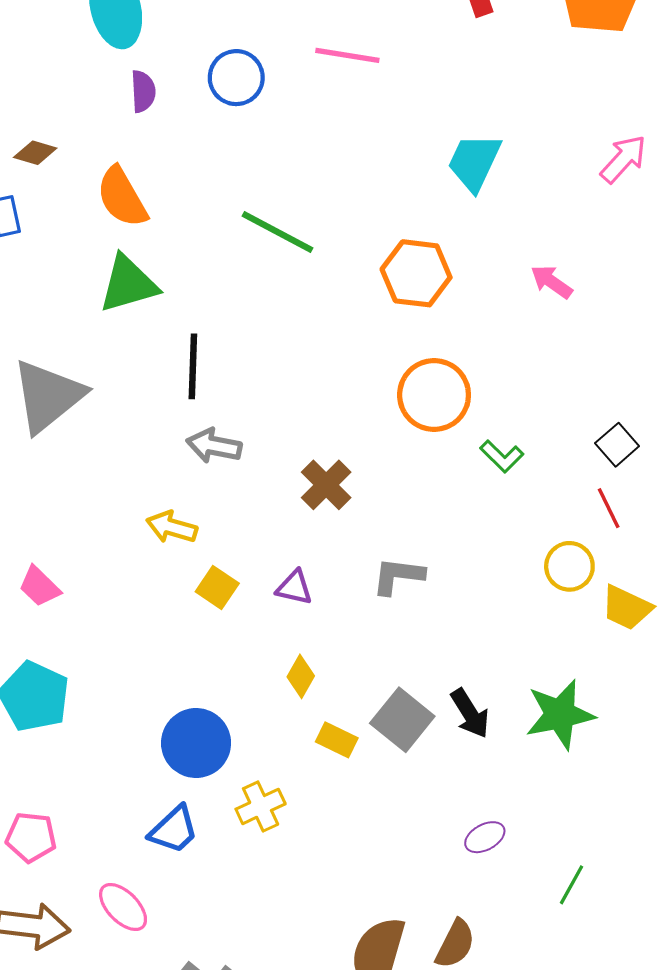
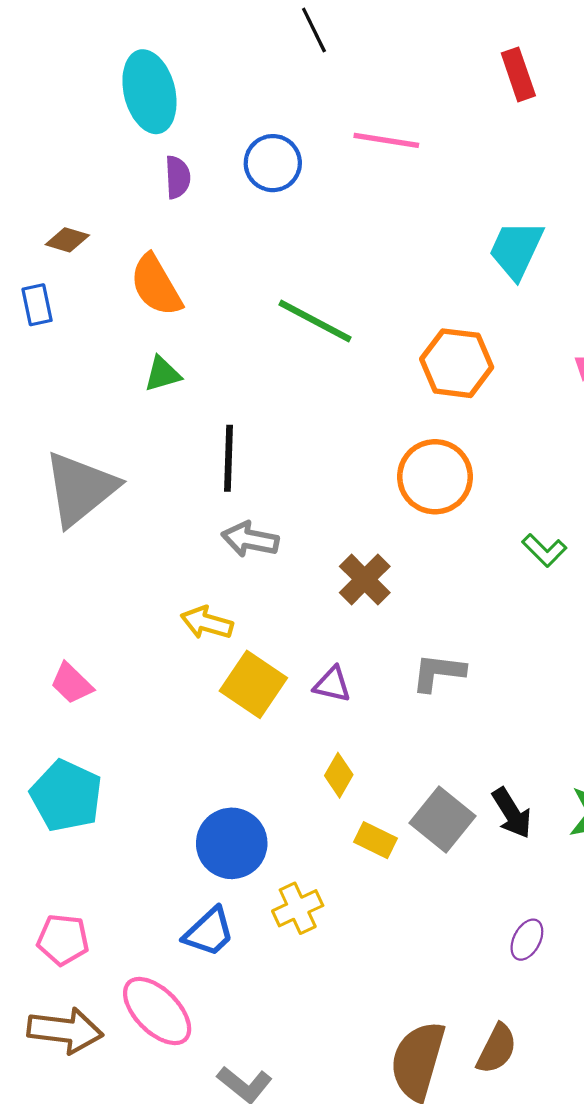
green triangle: (128, 284) -> (162, 374), size x0.6
orange circle: (434, 395) -> (435, 477), moved
yellow square: (217, 587) -> (253, 684), size x1.5
purple ellipse: (485, 837) -> (527, 940), turned -33
pink ellipse: (123, 907) -> (157, 1011), size x1.4

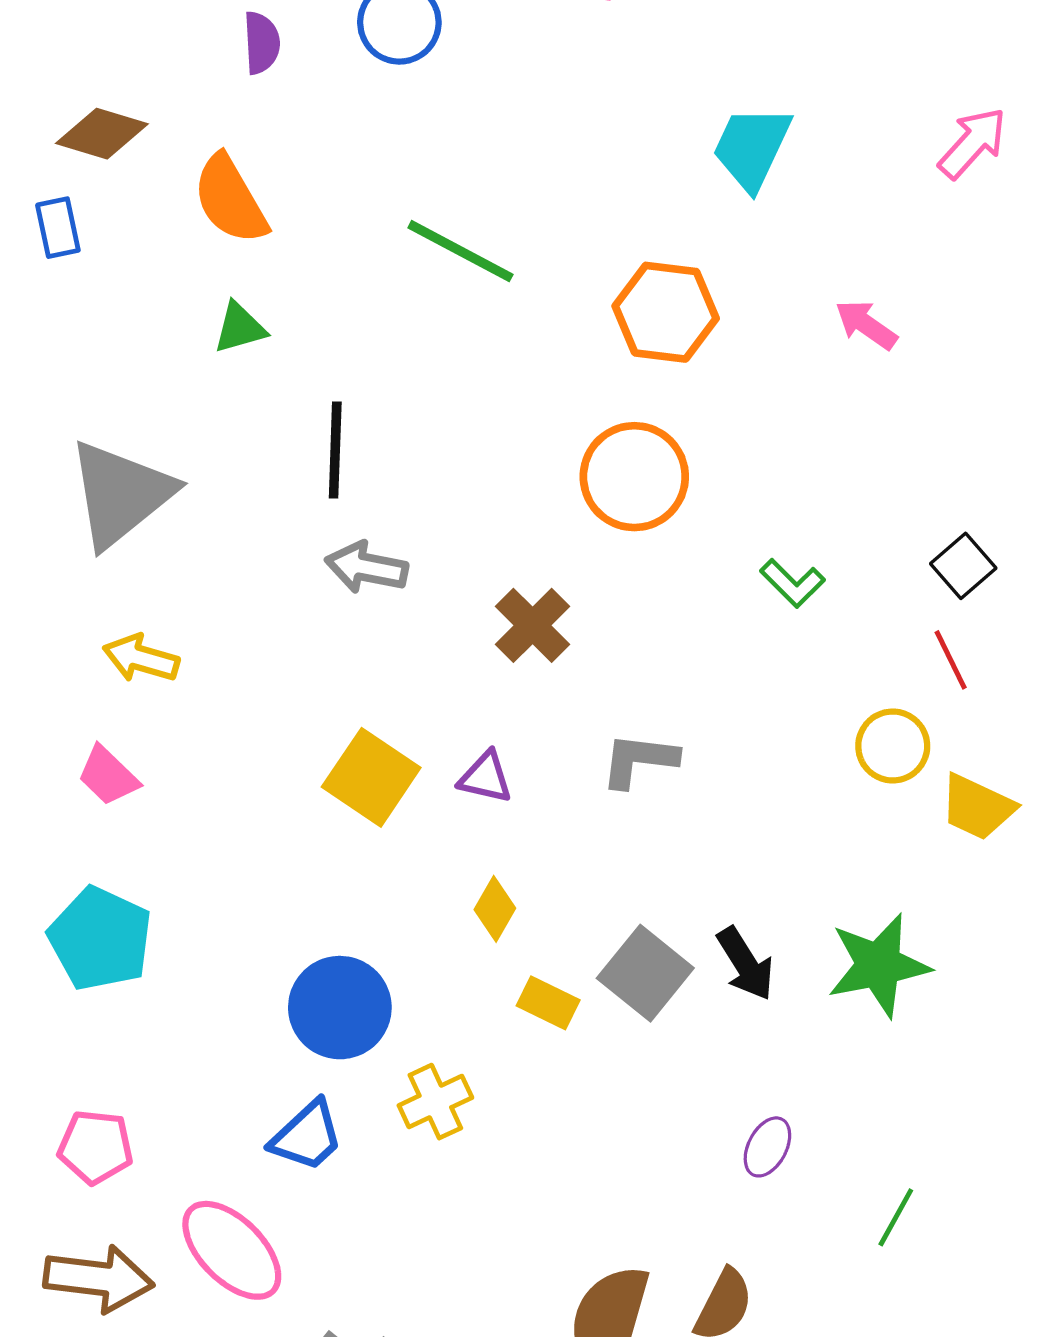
brown diamond: (67, 240) -> (102, 134), size x1.4
yellow arrow: (207, 623) -> (141, 658), moved

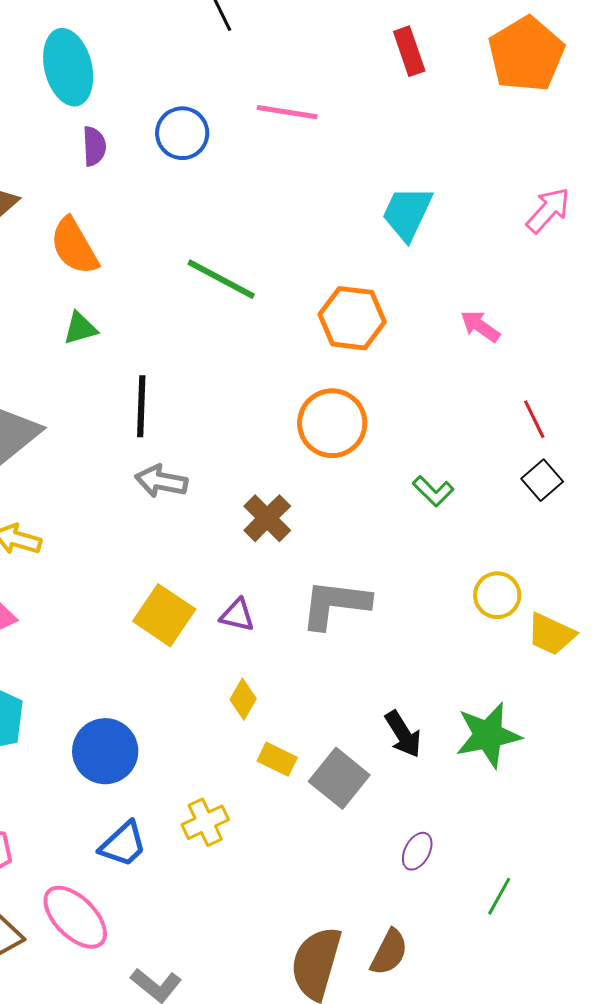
red line: (951, 660) -> (534, 419), moved
gray L-shape: (639, 760) -> (335, 604), size x1.4
gray square: (645, 973) -> (339, 778), moved
blue circle: (340, 1008) -> (105, 751), moved

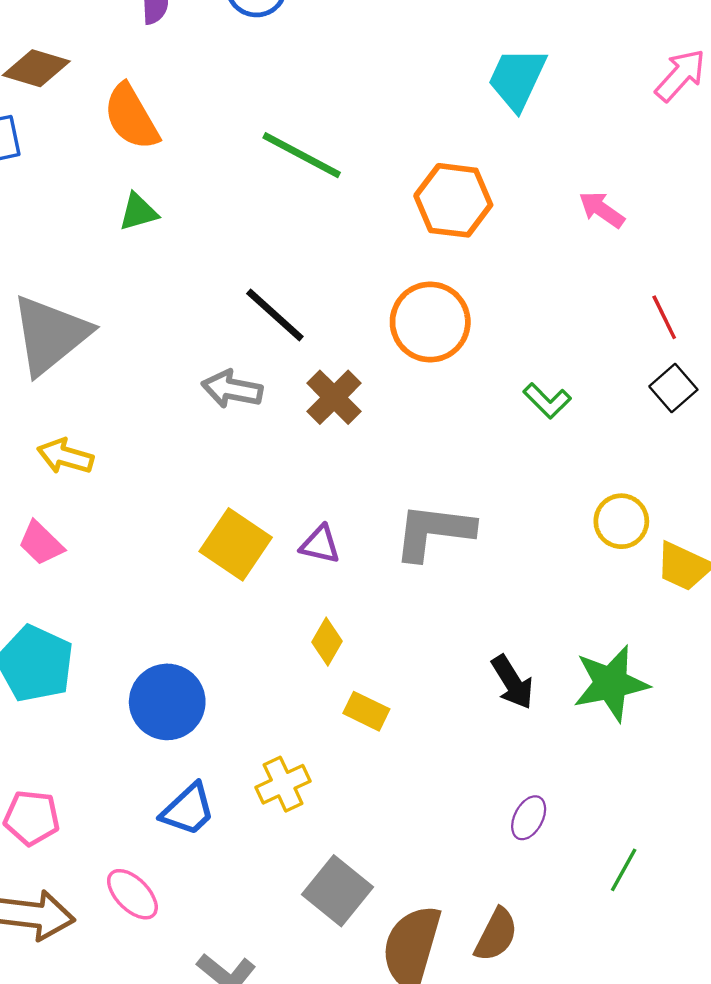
black line: (141, 406) -> (275, 315), moved, turned -50
brown cross: (267, 518) -> (334, 397), moved
gray square: (339, 778) -> (337, 891), moved
pink ellipse: (75, 917) -> (132, 894), size x0.7

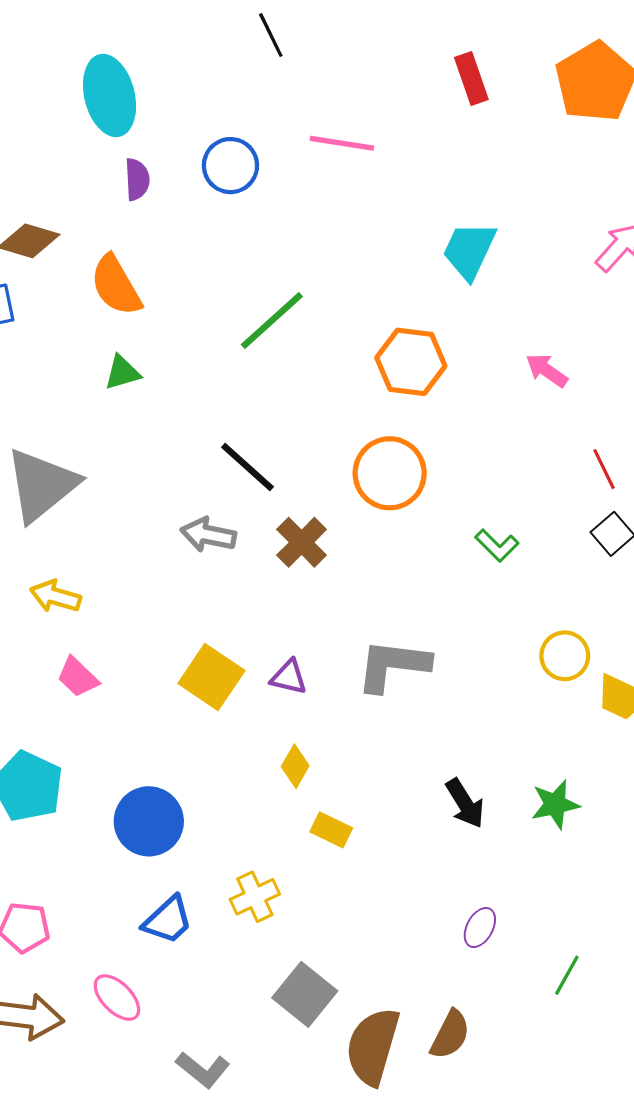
green line: (302, 155) -> (272, 320), turned -70
pink trapezoid: (41, 543) -> (78, 677), moved
green star: (611, 683) -> (555, 804), size x0.7

